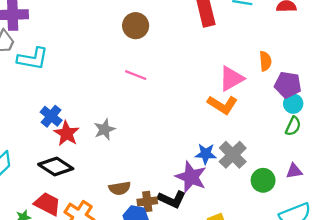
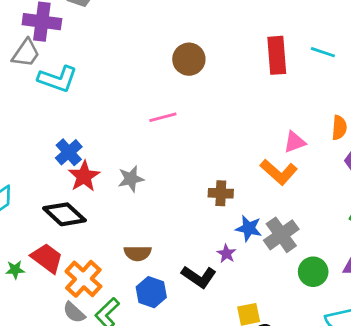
pink line: (136, 75) -> (163, 117), moved, turned -45
pink triangle: (231, 78) -> (295, 142), size x0.7
purple star: (191, 177) -> (226, 254), size x0.5
brown cross: (147, 202) -> (221, 193), moved

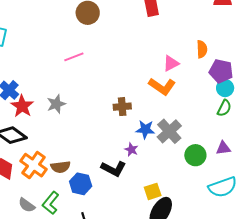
brown semicircle: (138, 253) -> (60, 167), moved
orange cross: (83, 279) -> (33, 165), moved

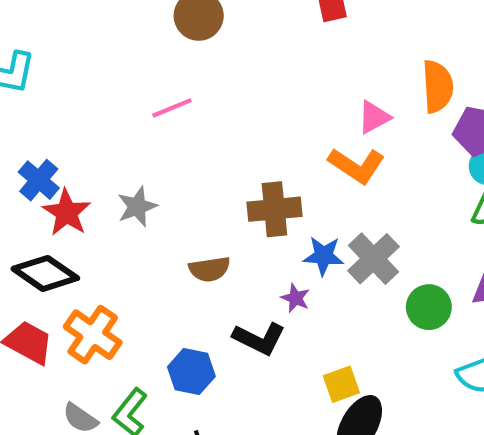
orange semicircle: (202, 49) -> (438, 86), size x1.4
brown cross: (122, 107) -> (274, 209), size x1.4
brown semicircle: (60, 167) -> (209, 269), moved

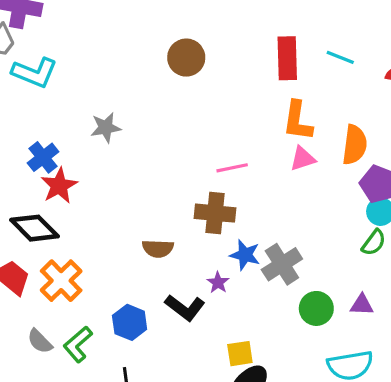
pink line: (172, 108) -> (232, 168), moved
orange L-shape: (356, 166) -> (298, 121), moved, turned 54
gray star: (137, 207) -> (106, 128), moved

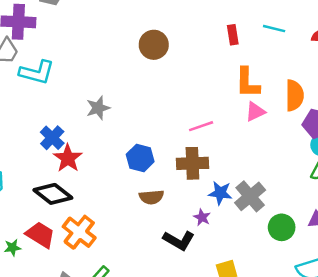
red rectangle: (287, 58) -> (233, 35), size x0.6
blue hexagon: (130, 322) -> (140, 158), moved

